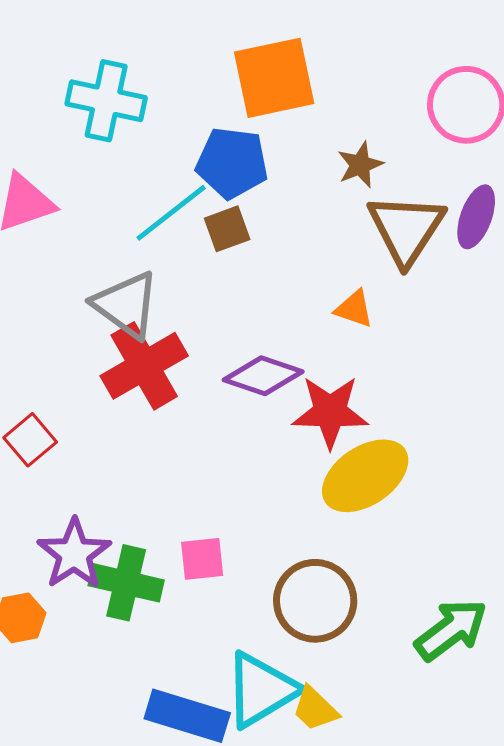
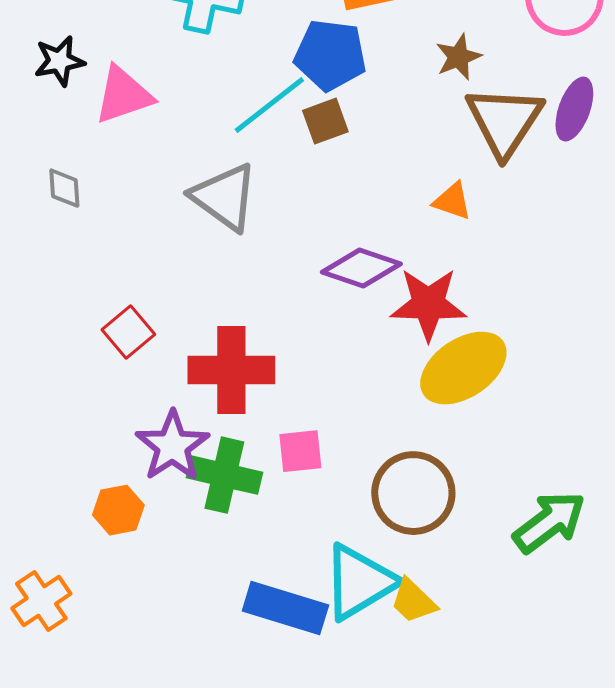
red cross: (144, 366) -> (231, 370), moved, turned 30

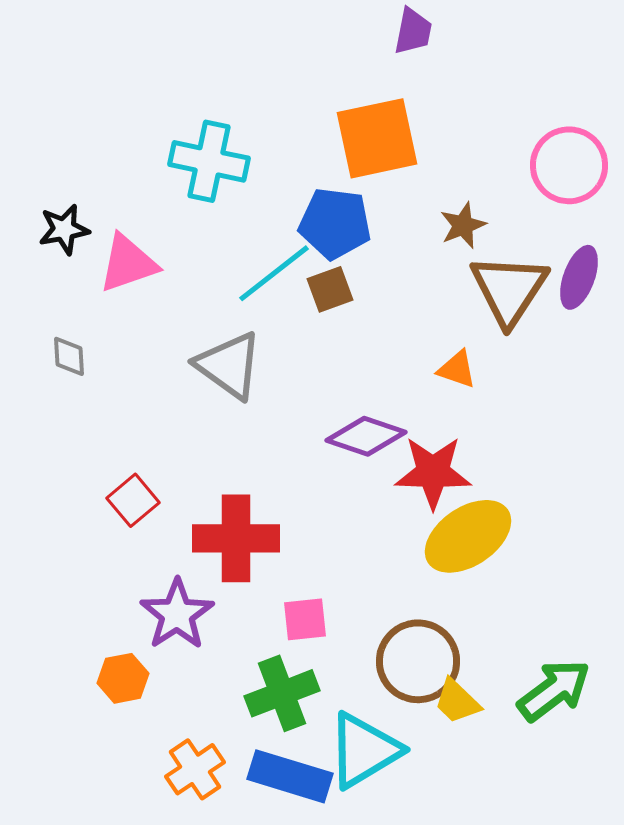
green cross: (224, 475) -> (282, 693), moved, turned -34
orange cross: (41, 601) -> (195, 769), moved
yellow trapezoid: (413, 601) -> (457, 701), moved

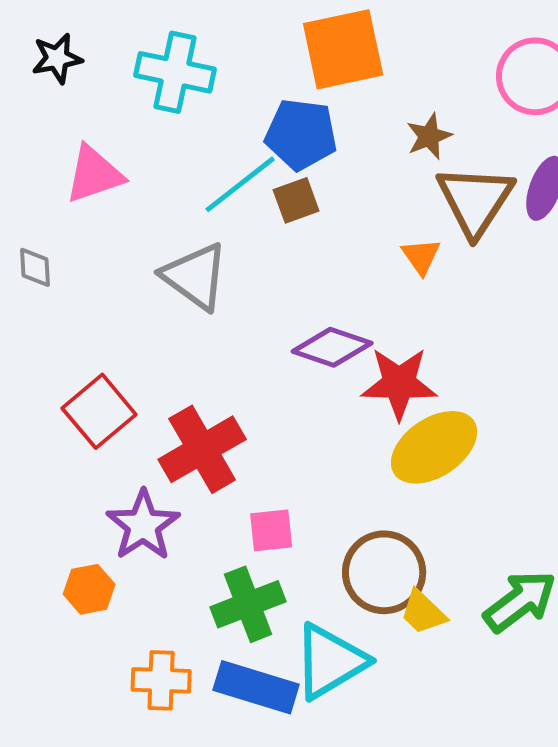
black star: (64, 229) -> (57, 58), moved
orange triangle: (457, 369) -> (421, 256), moved, turned 36
red square: (133, 500) -> (99, 411), size x1.4
red cross: (236, 538) -> (202, 449), turned -30
orange cross: (195, 769) -> (161, 680), turned 36

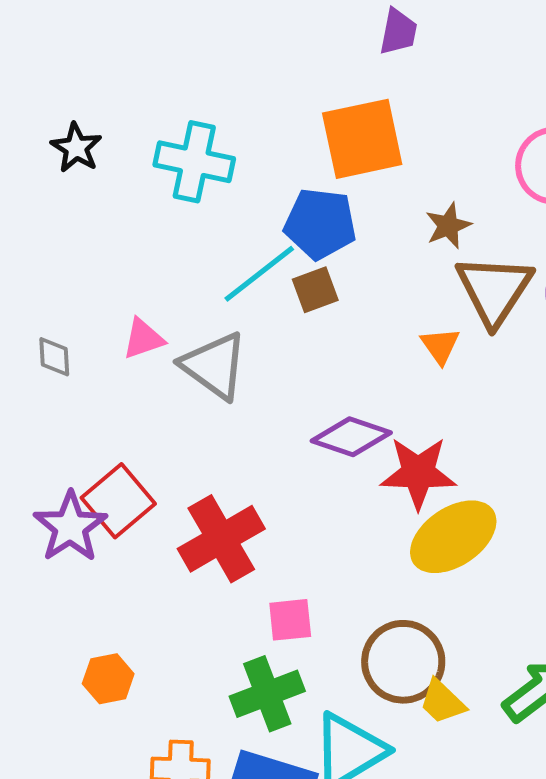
black star: (57, 58) -> (76, 148), turned -30
pink triangle: (94, 174) -> (143, 339), moved, size x0.7
purple star: (143, 525) -> (70, 527), moved

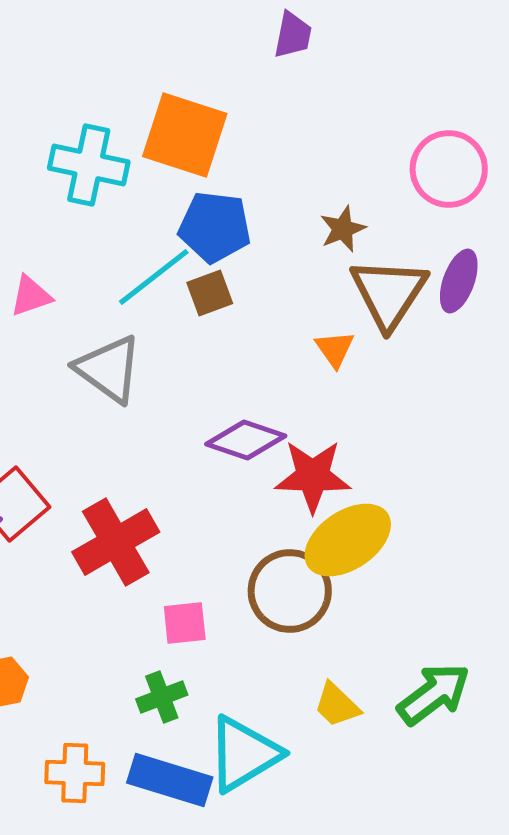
orange square: (362, 139) -> (185, 135), moved, turned 30
pink triangle: (143, 339) -> (31, 296), moved
brown circle: (403, 662) -> (290, 591), moved
green cross: (267, 694) -> (162, 697), size x0.7

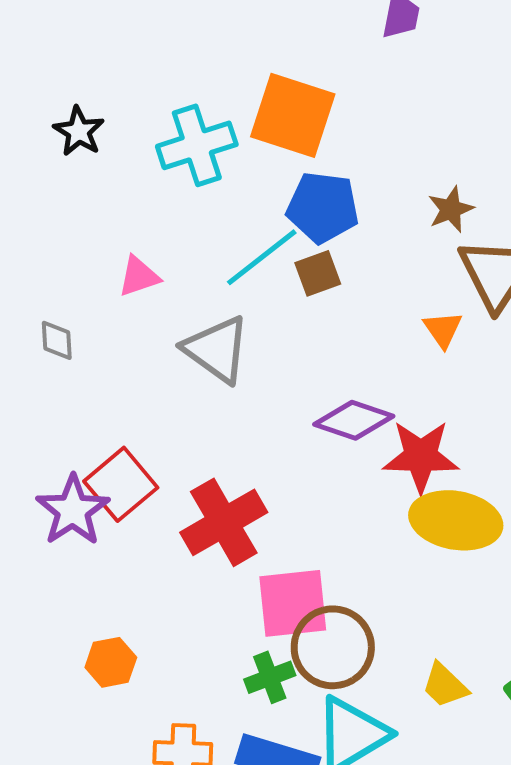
cyan cross: (89, 165) -> (197, 145), turned -30
yellow ellipse: (348, 540) -> (456, 520), turned 44
brown circle: (290, 591) -> (333, 647), moved
pink square: (185, 623) -> (293, 603), size x1.6

